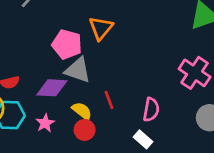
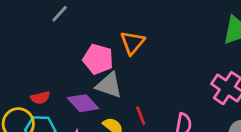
purple diamond: (52, 88) -> (83, 103), turned 44

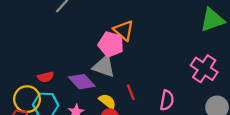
orange triangle: (132, 43) -> (124, 30), turned -30
pink pentagon: (98, 59) -> (111, 44), moved

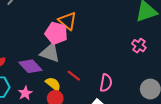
pink cross: (204, 69) -> (139, 46), moved, size x0.6
red line: (131, 92) -> (74, 76), turned -32

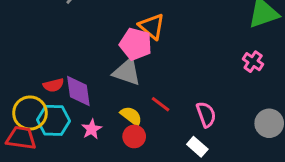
purple diamond: (30, 66) -> (78, 91), moved, turned 35
pink semicircle: (106, 83) -> (206, 114), turned -30

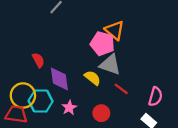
gray triangle: (127, 72) -> (110, 65), moved
red semicircle: (53, 85) -> (38, 60), moved, turned -104
pink semicircle: (206, 114) -> (155, 97), turned 36
yellow semicircle: (131, 116) -> (92, 78), moved

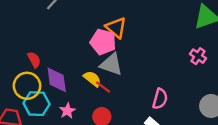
red line: (121, 89) -> (103, 87), moved
yellow circle: (23, 95) -> (27, 86), moved

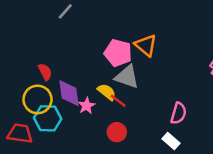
orange triangle: (116, 28) -> (146, 45), moved
pink star: (67, 111) -> (87, 106), moved

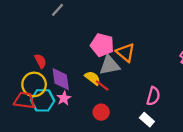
orange triangle: (146, 45) -> (126, 52), moved
gray triangle: (127, 77) -> (110, 65), turned -30
pink star: (87, 106) -> (64, 98), moved
red trapezoid: (20, 133) -> (24, 100), moved

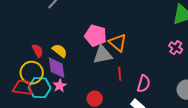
yellow semicircle: (93, 78) -> (60, 51), moved
red line: (102, 85) -> (120, 74), moved, turned 48

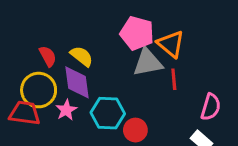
red line: (120, 74) -> (174, 79), moved
pink star: (60, 86) -> (66, 110), moved
cyan hexagon: (40, 88) -> (108, 113), moved

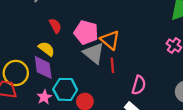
red semicircle: (48, 56) -> (55, 26), moved
gray triangle: (148, 62) -> (94, 53), turned 50
pink star: (66, 110) -> (44, 97), moved

